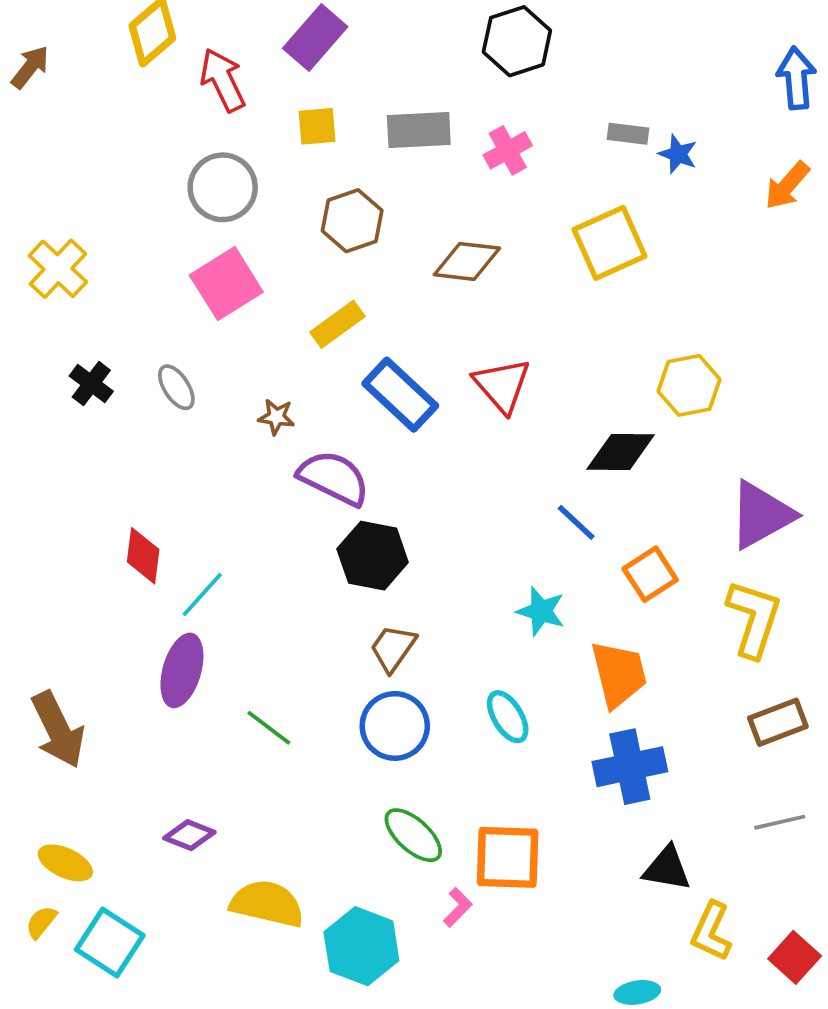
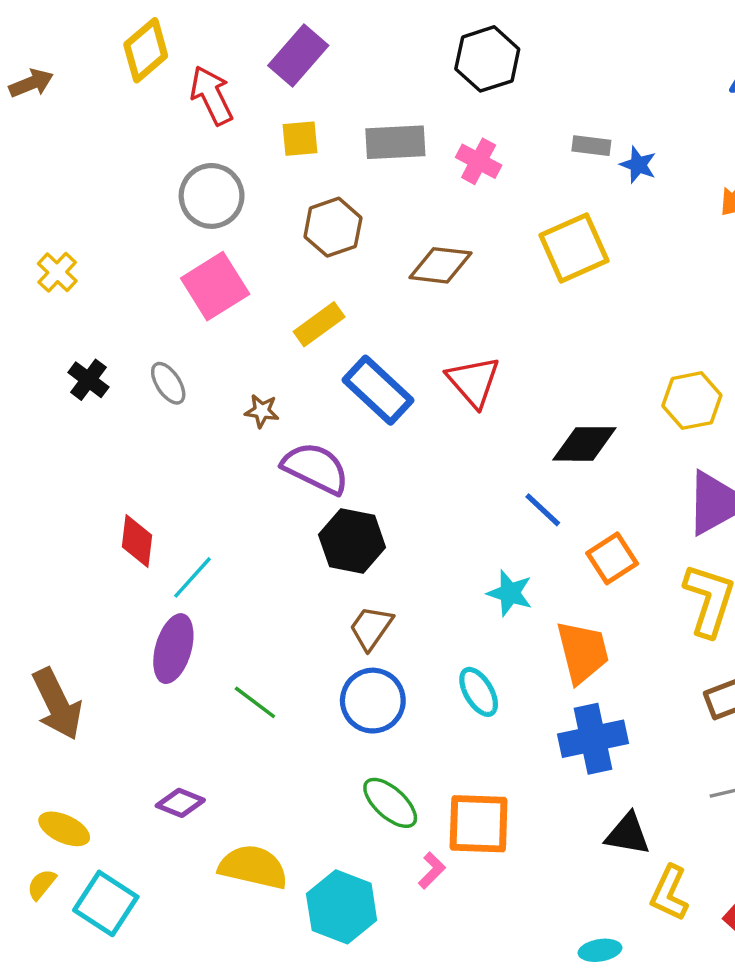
brown arrow: (30, 67) -> (31, 83), turned 30
pink cross: (508, 150) -> (479, 161), turned -33
yellow cross: (58, 269) -> (57, 272), size x0.7
yellow hexagon: (689, 385) -> (692, 401), moved

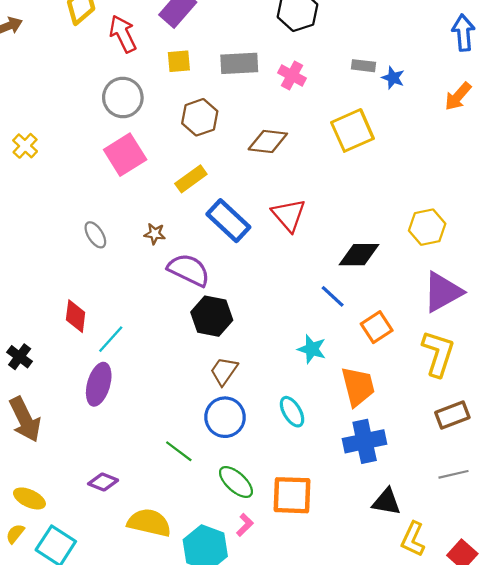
black cross: (88, 380) -> (20, 357), moved
gray ellipse: (168, 383) -> (95, 235), moved
green line: (255, 702) -> (179, 451), moved
pink L-shape: (432, 871) -> (245, 525), moved

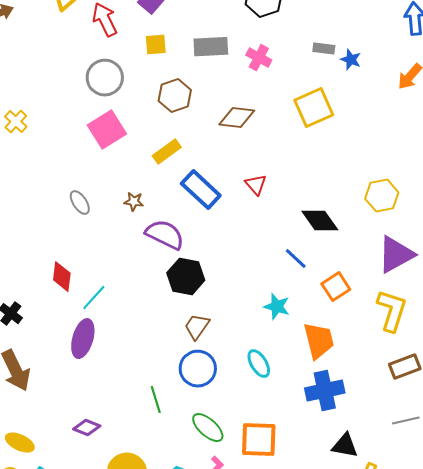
red triangle: (289, 215) -> (256, 185), size x0.7
black diamond: (359, 255) -> (320, 221), turned 54
green line: (179, 451) -> (156, 400), turned 36

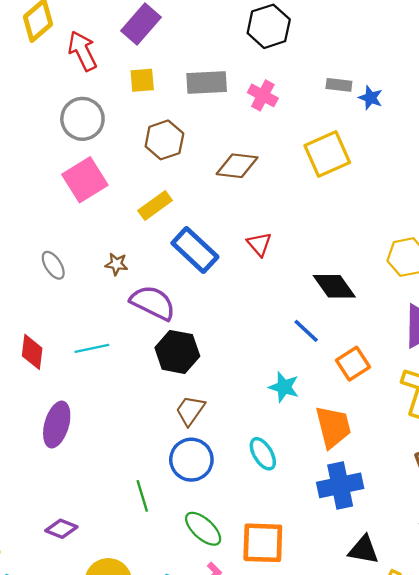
cyan line: (94, 298) -> (92, 348), moved, turned 36

